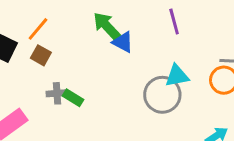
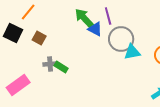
purple line: (174, 22) -> (108, 16), moved
orange line: (38, 29) -> (28, 12), moved
gray circle: (162, 95) -> (121, 39), moved

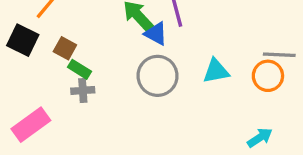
gray circle: (121, 39) -> (158, 76), moved
green rectangle: (61, 67) -> (80, 69), moved

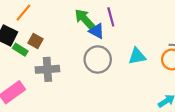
green rectangle: (80, 69) -> (20, 50), moved
gray cross: (83, 90) -> (47, 69), size x1.5

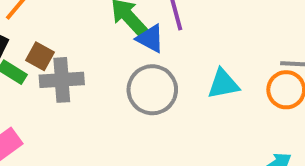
gray cross: (47, 69) -> (62, 80), moved

